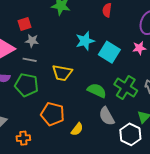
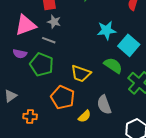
yellow trapezoid: (62, 73) -> (81, 74), moved
green semicircle: (97, 91) -> (113, 65), moved
gray semicircle: (107, 116) -> (104, 105), moved

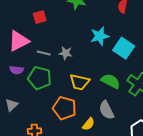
gray star: (54, 22) -> (66, 53), moved
green semicircle: (113, 65) -> (111, 81), moved
gray triangle: (10, 96) -> (12, 105), moved

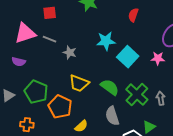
gray line: (44, 53) -> (49, 39), moved
green pentagon: (40, 78) -> (36, 92), moved
gray semicircle: (107, 110) -> (112, 116), moved

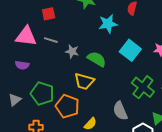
pink triangle: (25, 33) -> (26, 36), turned 30
cyan star: (106, 41) -> (108, 24), moved
green semicircle: (110, 87) -> (97, 59), moved

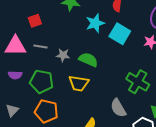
cyan square: (130, 50) -> (120, 34), moved
green pentagon: (42, 94) -> (42, 81), moved
orange pentagon: (67, 106) -> (46, 111), moved

